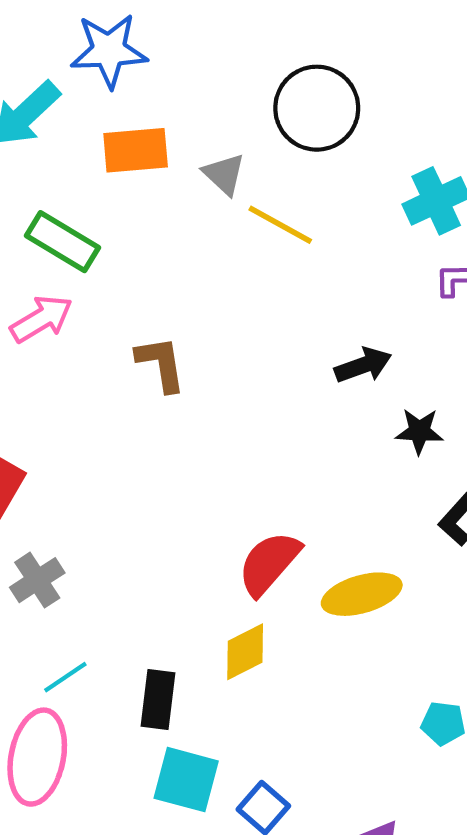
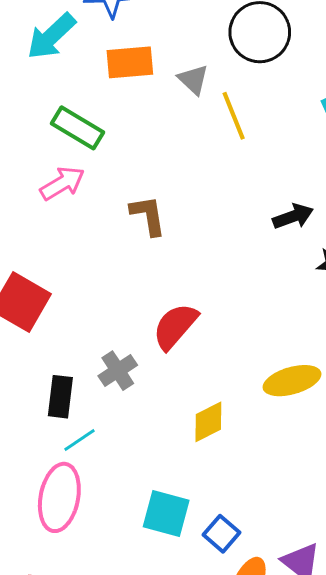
yellow line: (280, 225) -> (234, 116), turned 39
red semicircle: (269, 563) -> (175, 326), moved
gray cross: (37, 580) -> (118, 371), moved
black rectangle: (158, 699) -> (60, 397), moved

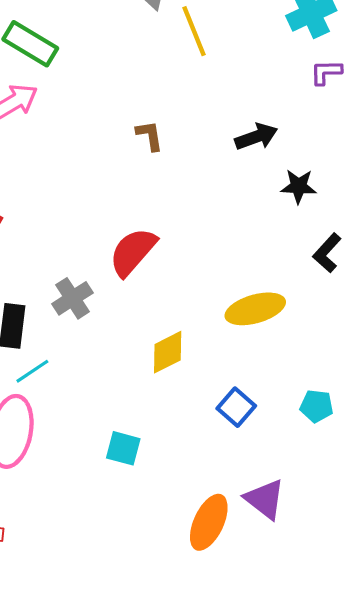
brown L-shape: (148, 215) -> (150, 136), moved, size x0.7
cyan square: (166, 514) -> (123, 448), size x0.7
blue square: (221, 534) -> (236, 407), moved

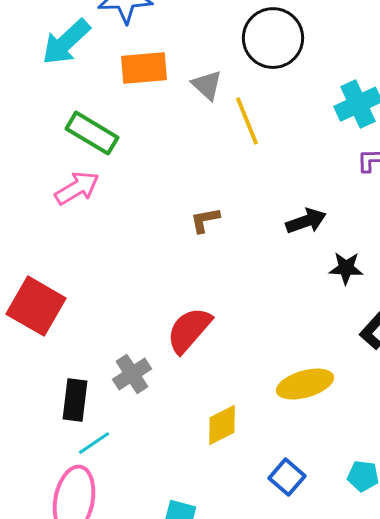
brown L-shape: (150, 136) -> (205, 220), turned -92

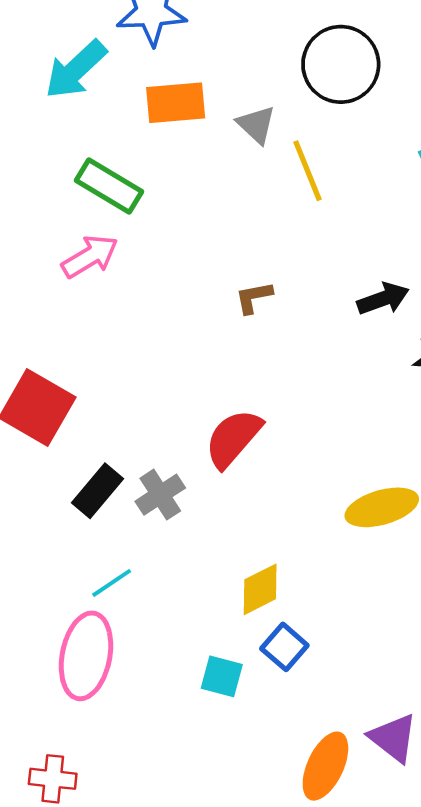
black rectangle: (75, 400) -> (98, 491), moved, turned 33
yellow diamond: (222, 425) -> (260, 589), moved
blue square: (287, 477) -> (284, 647), moved

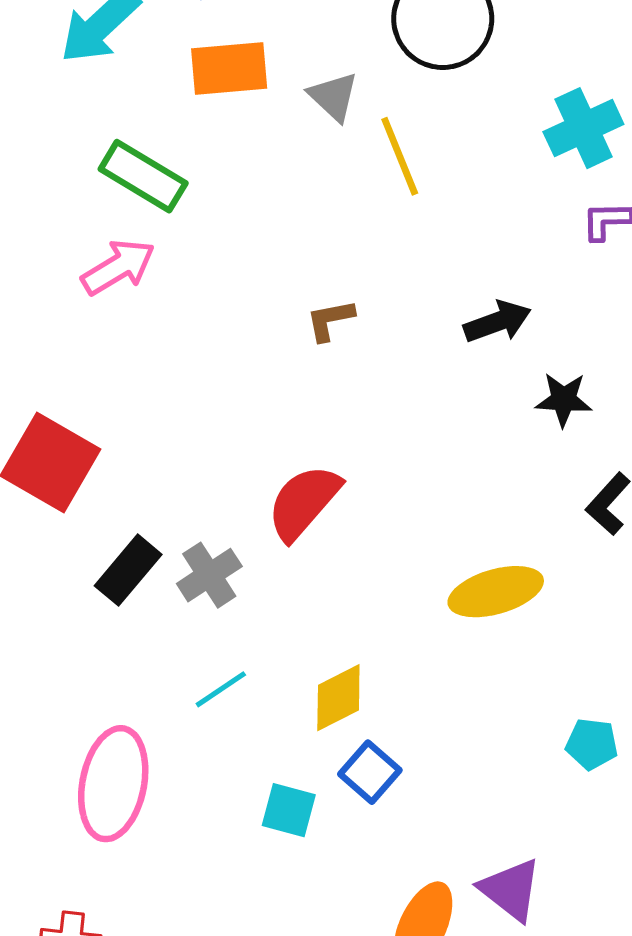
cyan line: (112, 583) -> (221, 689), moved

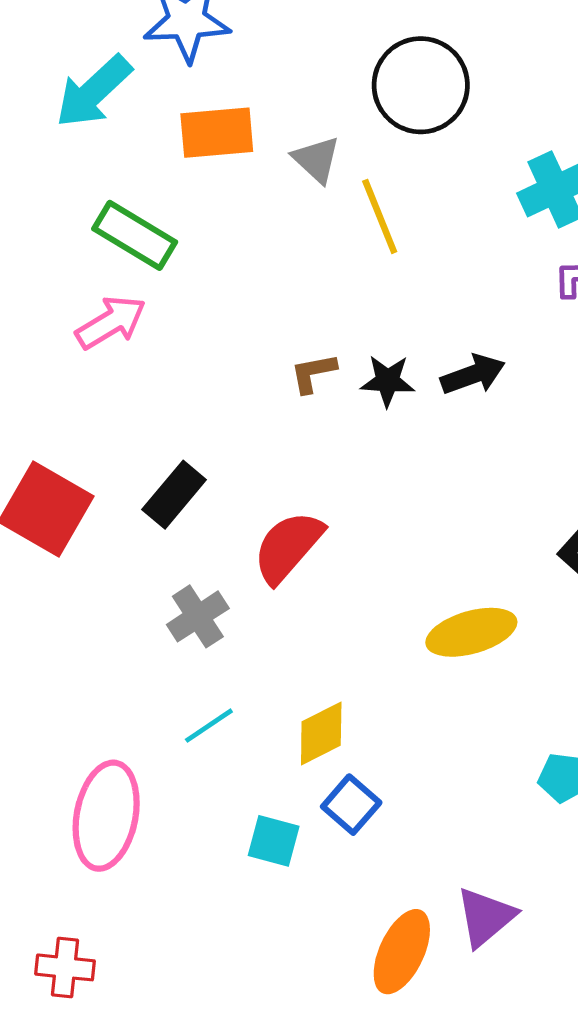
black star: (564, 400) -> (388, 381), moved
black rectangle: (128, 570) -> (174, 495), moved
purple triangle: (511, 890) -> (486, 917), turned 42

